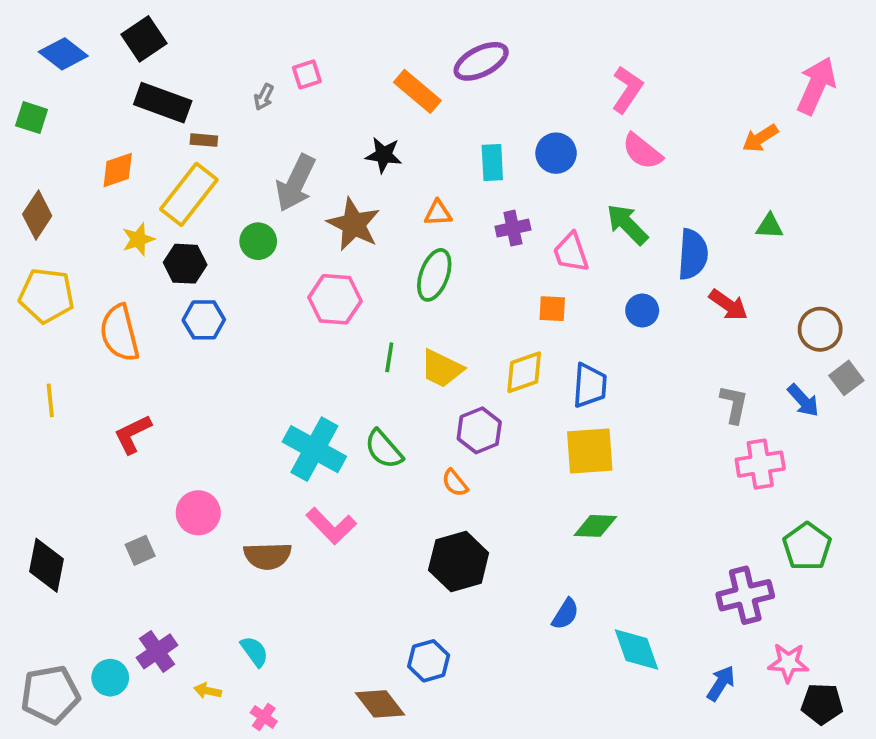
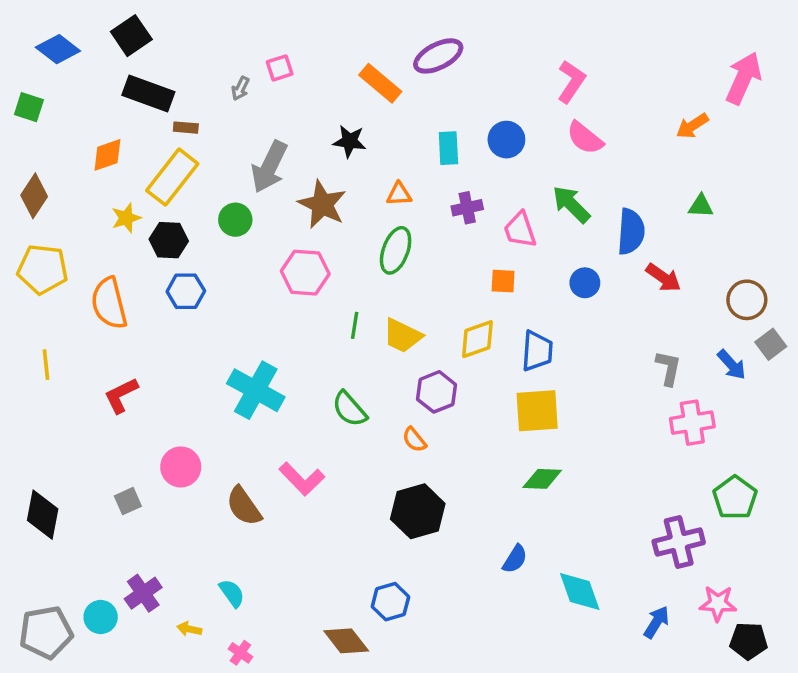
cyan cross: (314, 449) -> (256, 390), moved
brown semicircle: (268, 556) -> (244, 506), turned 57

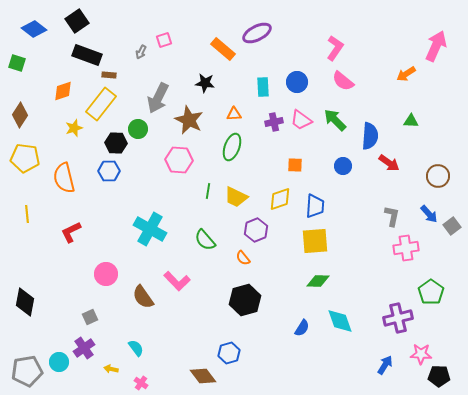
pink trapezoid: (520, 230) -> (301, 120), moved, turned -35
black hexagon: (169, 240) -> (116, 143), moved
gray square: (771, 344) -> (452, 226), moved
gray square: (128, 501) -> (90, 317), moved
cyan diamond: (580, 591) -> (340, 321), moved

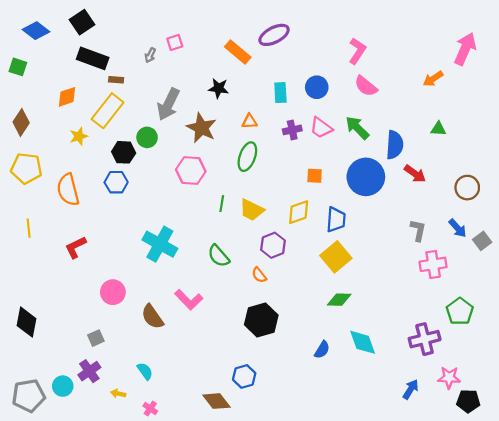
blue circle: (343, 166) -> (366, 177), size x2.0
yellow square: (315, 241) -> (336, 257), turned -36

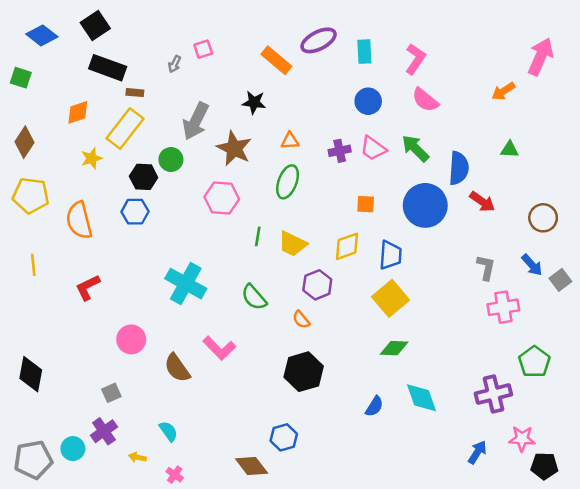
cyan rectangle: (280, 93) -> (364, 52), moved

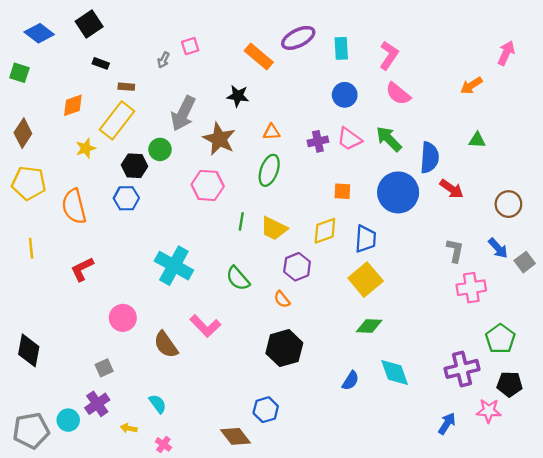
pink arrow: (541, 57) -> (506, 53), size x0.7
black rectangle: (108, 68) -> (101, 63), size x0.5
black pentagon: (544, 466) -> (510, 384), moved

